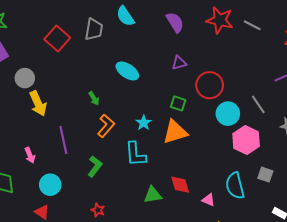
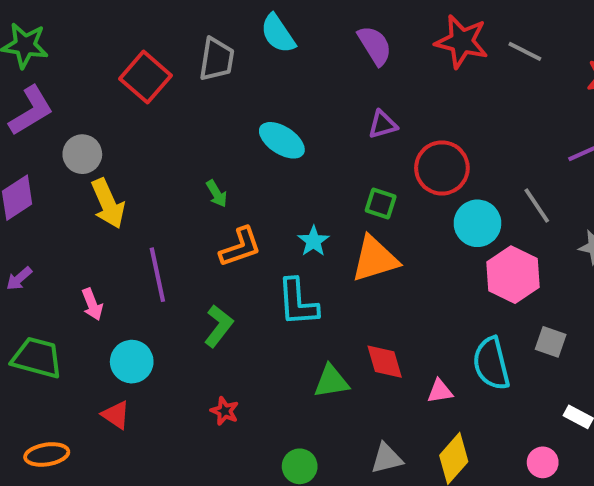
orange L-shape: (106, 126) -> (240, 247), turned 30
pink triangle: (209, 200) -> (440, 391), turned -32

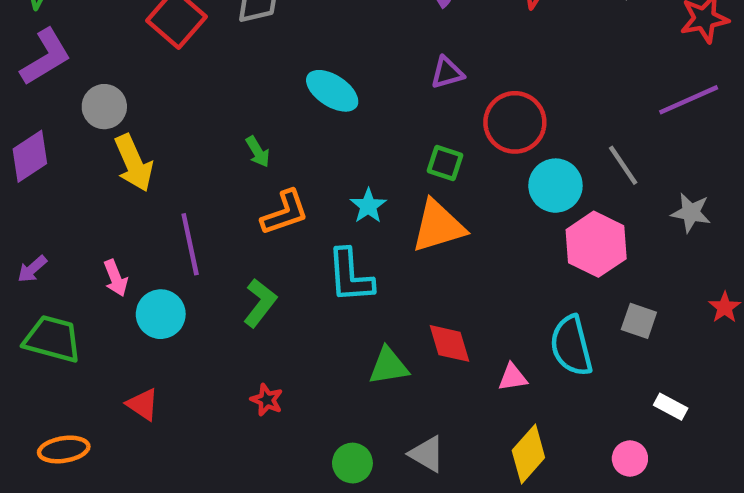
purple arrow: (19, 279) -> (32, 269), moved
cyan circle: (132, 362) -> (161, 314), moved
gray triangle: (387, 458) -> (427, 454), moved, turned 44

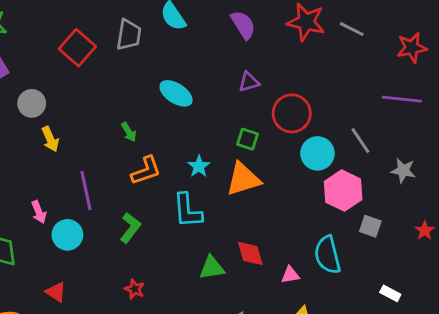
purple line: (689, 100) -> (402, 99), turned 30
yellow arrow: (134, 163) -> (50, 139), size x0.7
gray square: (639, 321) -> (370, 226), moved

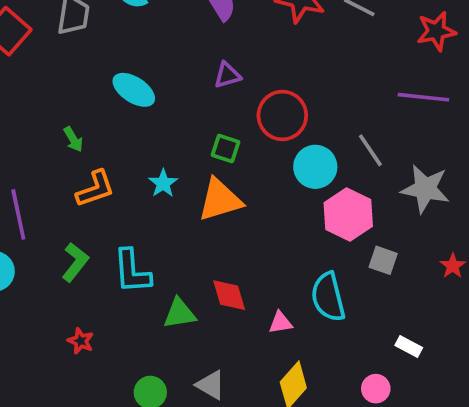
gray star: (403, 171) -> (425, 189), size x1.5
cyan L-shape: (187, 211) -> (132, 271), moved

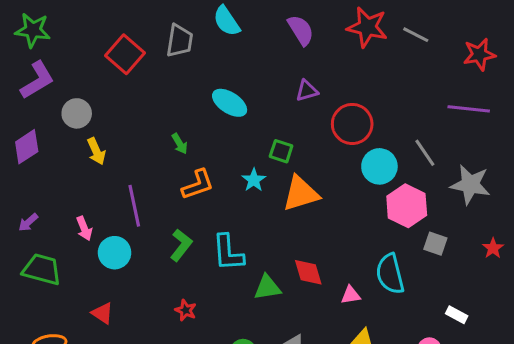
green square: (225, 148) -> (281, 151), moved

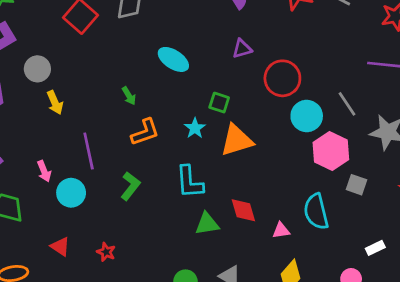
cyan L-shape: (228, 253) -> (190, 182), moved
red star: (186, 310) -> (106, 252), moved
white rectangle: (457, 315) -> (375, 248), turned -54

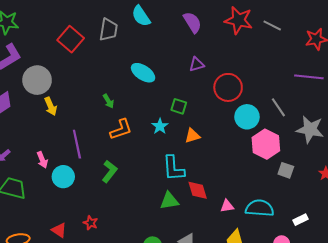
gray circle: (37, 69) -> (37, 80), size x1.4
orange triangle: (237, 140) -> (192, 136), size x0.6
cyan L-shape: (190, 182) -> (173, 168), moved
cyan semicircle: (316, 212) -> (260, 208), moved, turned 108
red triangle: (60, 247) -> (59, 230), moved

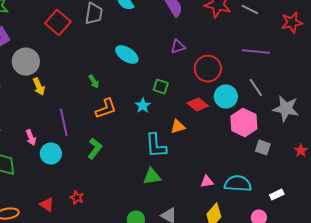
purple line: (309, 77) -> (256, 52), moved
orange triangle: (192, 136) -> (178, 127), moved
red diamond: (198, 190) -> (198, 105), moved, turned -35

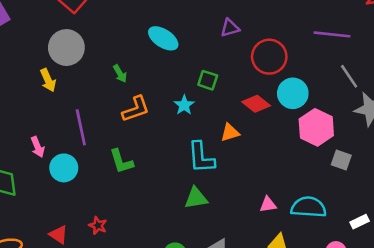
gray circle: (26, 62) -> (66, 48), moved
gray line: (256, 88) -> (349, 76), moved
green L-shape: (95, 149) -> (121, 161), turned 125

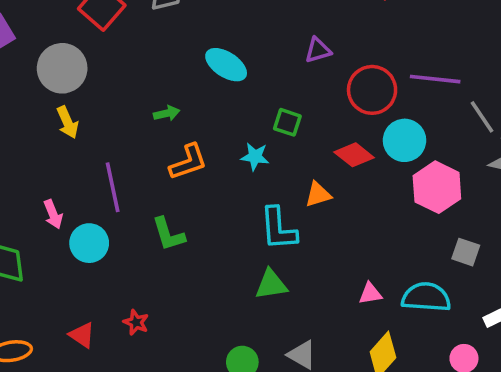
purple line: (332, 34) -> (435, 79), moved
gray circle: (66, 48) -> (62, 68), moved
green arrow: (120, 74) -> (167, 113), turned -72
cyan star: (184, 105) -> (255, 157), turned -30
gray square: (341, 160) -> (466, 252), moved

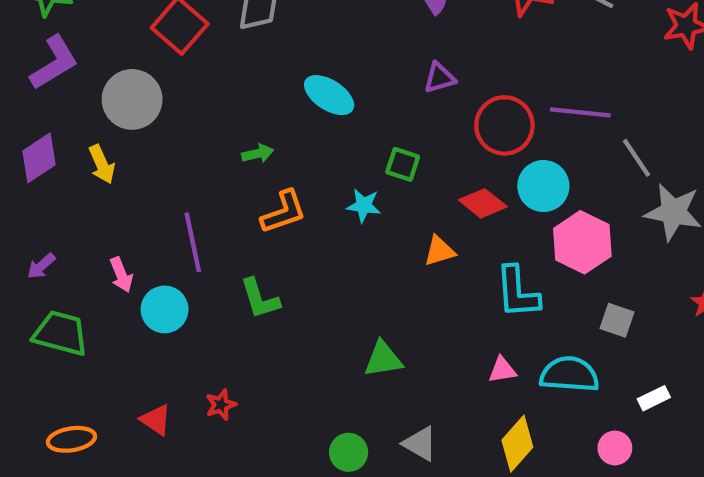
yellow arrow: (68, 122) -> (102, 164), moved
cyan L-shape: (278, 229) -> (517, 292), moved
red star: (136, 322) -> (221, 405), turned 30

